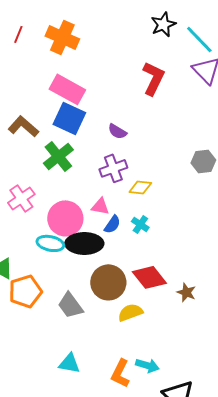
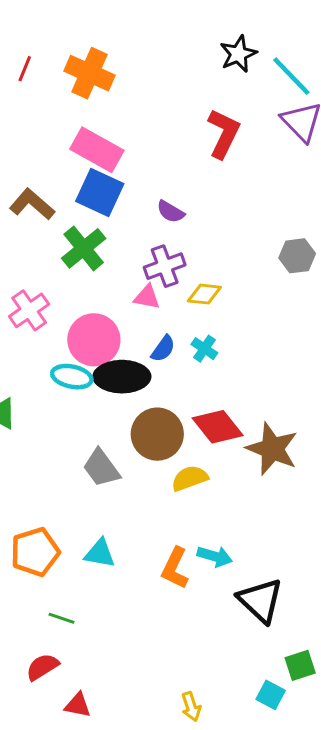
pink triangle: (100, 206) -> (147, 297), moved
orange pentagon: (25, 291) -> (35, 552), moved
brown star: (186, 292) -> (272, 449), size x1.8

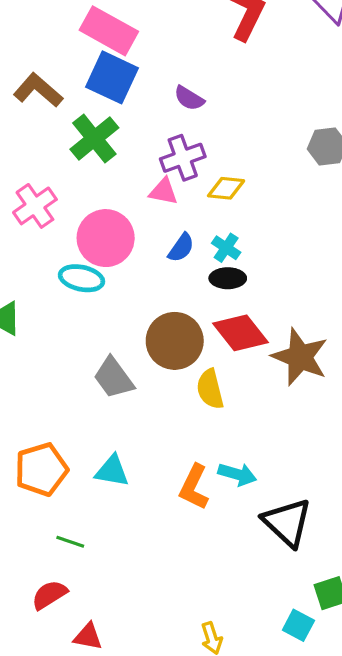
black ellipse: (122, 377) -> (228, 278), moved, size x0.6
yellow semicircle: (190, 478) -> (210, 389), turned -84

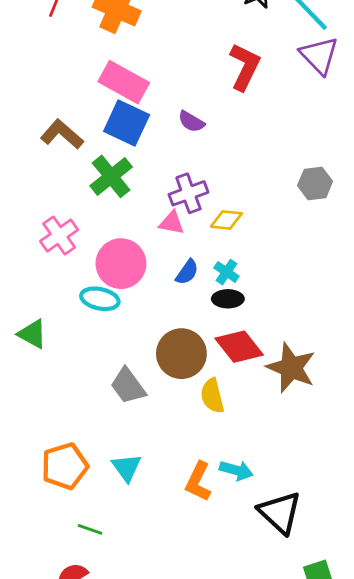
purple semicircle: (189, 98) -> (191, 122), moved
cyan triangle: (112, 471) -> (127, 468), turned 44

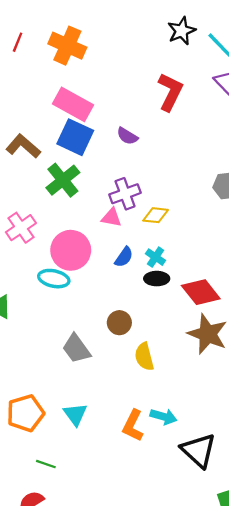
red diamond: (239, 347) -> (201, 292), moved
brown circle: (181, 354) -> (119, 323), size x0.6

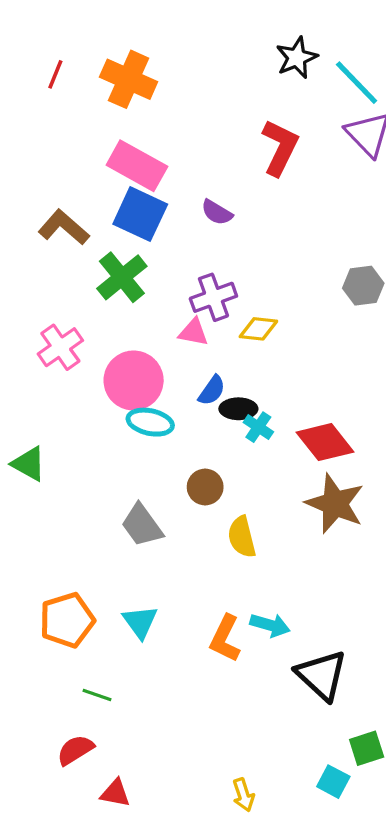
cyan cross: (156, 257) -> (258, 427), moved
cyan ellipse: (54, 279) -> (150, 422), moved
black ellipse: (157, 279) -> (238, 409), moved

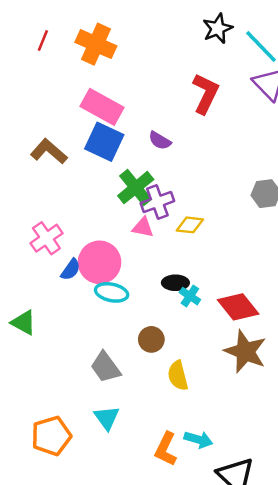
green cross: (122, 277) -> (136, 188), moved
blue semicircle: (212, 390) -> (71, 270), moved
cyan triangle: (140, 622) -> (107, 418), moved

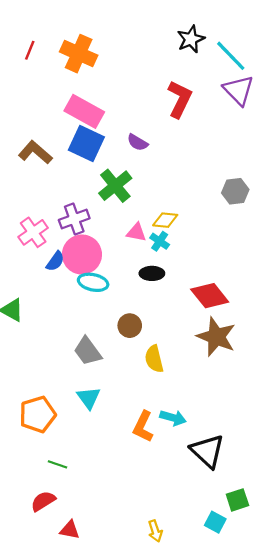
purple cross: (157, 202) -> (74, 219), moved
pink triangle: (143, 227) -> (136, 232), moved
cyan cross: (190, 296) -> (160, 241), moved

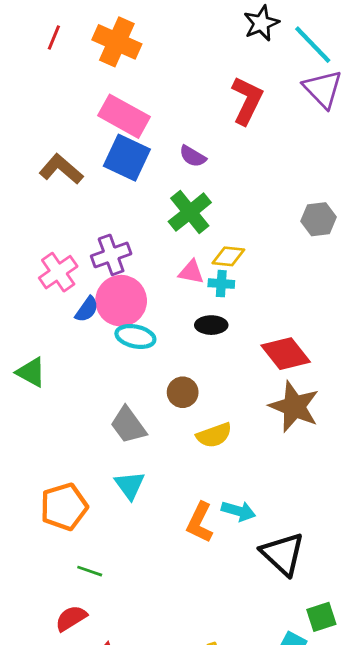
green cross: (115, 186) -> (190, 212), moved
cyan cross: (160, 241) -> (221, 284), turned -30
yellow semicircle: (154, 359) -> (214, 435), turned -96

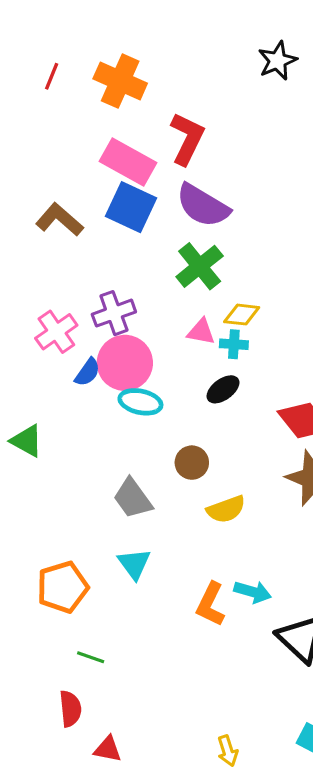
red L-shape: (247, 100) -> (187, 139), moved
purple semicircle: (193, 156) -> (203, 206), size x1.8
black ellipse: (211, 325) -> (223, 389), turned -36
red semicircle: (71, 618) -> (70, 709), turned 116

